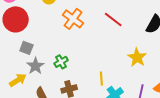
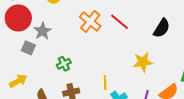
orange cross: (73, 19) -> (90, 22), moved
yellow star: (137, 57) -> (143, 62), turned 30
gray star: (35, 66) -> (43, 31), moved

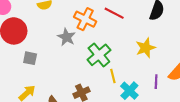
gray star: (43, 31) -> (66, 37), moved
green cross: (64, 64) -> (99, 55), moved, size x1.6

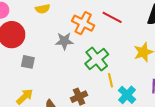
gray star: (66, 37) -> (64, 41), turned -30

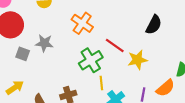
red line: (112, 17) -> (115, 46), moved
gray star: (64, 41) -> (44, 43), moved

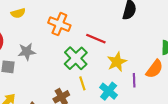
yellow star: (137, 60) -> (117, 62), moved
yellow line: (101, 83) -> (82, 83), moved

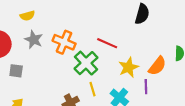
orange cross: (59, 24) -> (64, 42), moved
gray star: (27, 52) -> (34, 40), moved, turned 30
orange semicircle: (154, 69) -> (157, 66), moved

